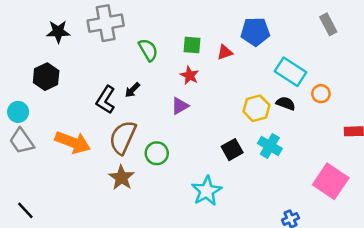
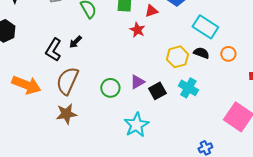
red star: (190, 75) -> (137, 30), moved
orange circle: (321, 94) -> (228, 54), moved
purple triangle: (180, 106) -> (137, 82), moved
green circle: (157, 153) -> (110, 88), moved
brown star: (121, 178) -> (66, 114), turned 30

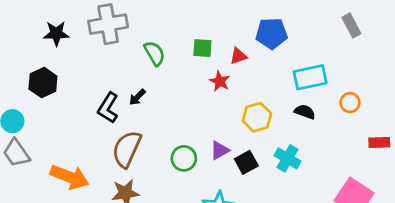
cyan rectangle: (205, 27) -> (310, 77), turned -45
orange circle: (228, 54) -> (350, 103), moved
yellow hexagon: (177, 57) -> (257, 117), moved
orange arrow: (26, 85) -> (70, 177), moved

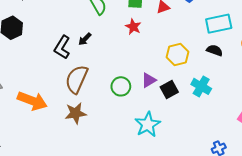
red star: (220, 81) -> (133, 27), moved

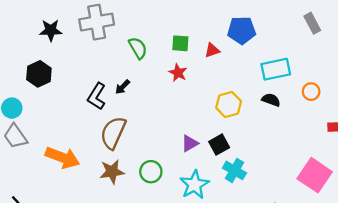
purple triangle: (149, 80) -> (190, 143), moved
green circle: (121, 86) -> (151, 172), moved
cyan cross: (201, 86) -> (234, 170), moved

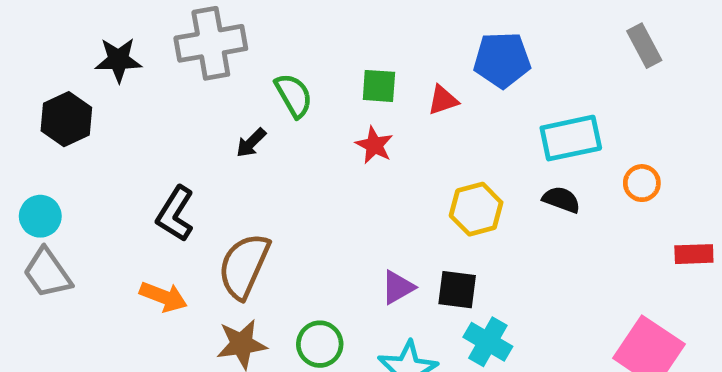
black hexagon: (39, 74) -> (66, 119), moved
black arrow: (123, 87) -> (251, 143), moved
black L-shape: (97, 96) -> (175, 214), moved
black square: (219, 145) -> (457, 290), turned 36
orange arrow: (62, 158) -> (163, 297), moved, size x0.7

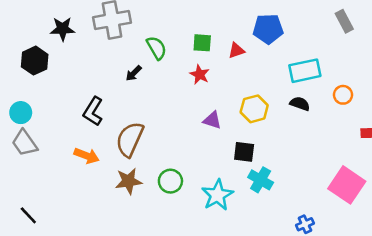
purple triangle: (398, 287) -> (212, 120), moved, turned 48

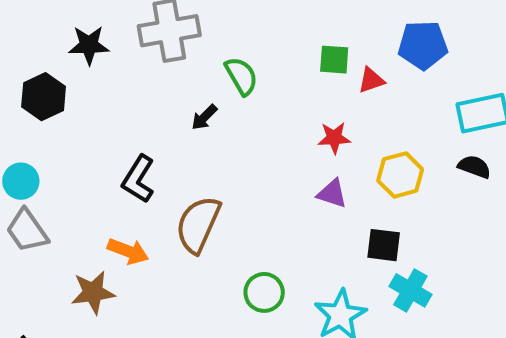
green square: (202, 43) -> (334, 60), moved
red star: (200, 75) -> (334, 138), moved, turned -30
brown star: (129, 181) -> (93, 292), moved

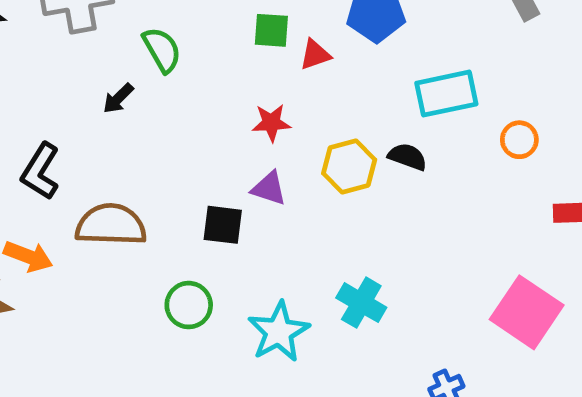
black semicircle: (474, 167) -> (407, 157), moved
brown semicircle: (198, 224) -> (111, 225), turned 68
black square: (384, 245) -> (223, 225), moved

